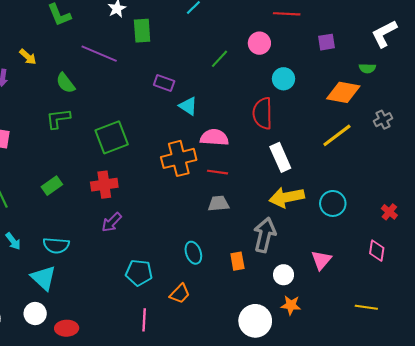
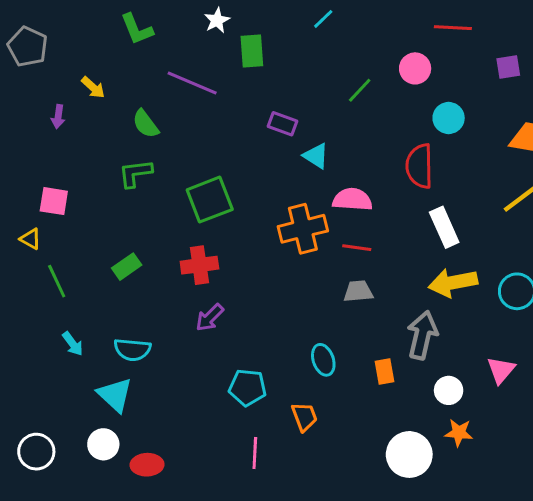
orange trapezoid: (180, 294) -> (304, 417), turned -65

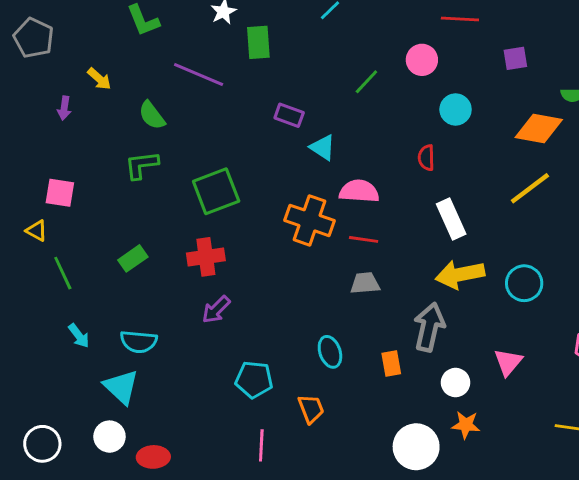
red semicircle: (419, 166) -> (426, 158), size x0.6
orange cross: (303, 229) -> (310, 220), turned 33

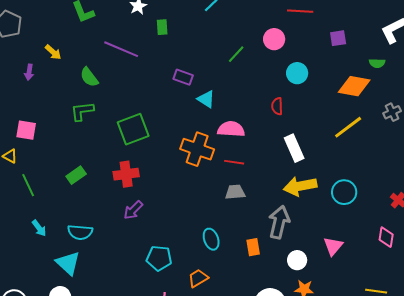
green rectangle: (258, 42) -> (162, 27), size x0.7
orange trapezoid: (311, 409) -> (198, 278), turned -100

